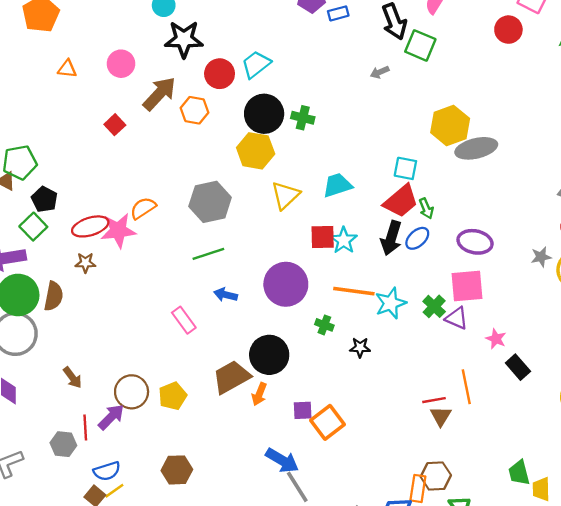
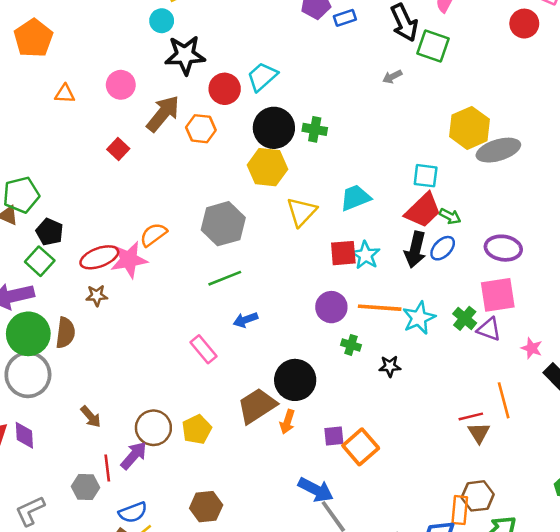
green arrow: (426, 208) -> (450, 216), turned -36
purple circle: (286, 284) -> (331, 307), moved, size x0.7
blue arrow: (226, 295) -> (245, 320), turned -30

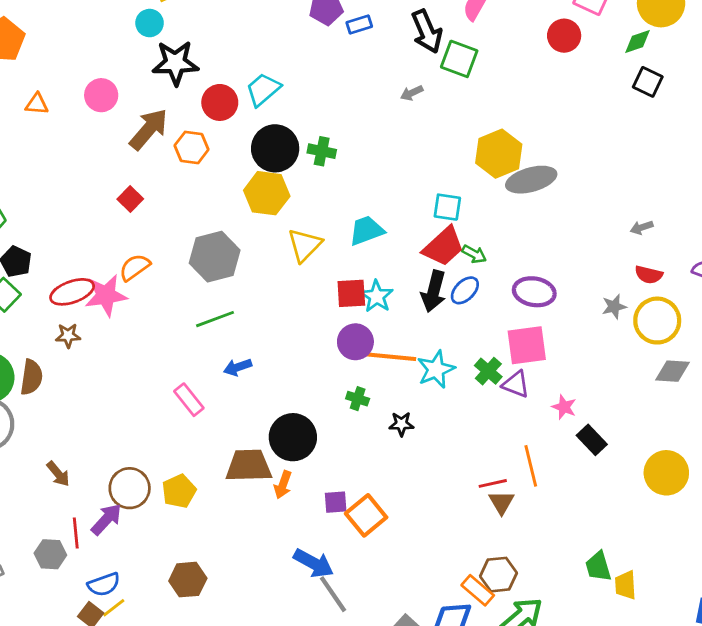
red square: (118, 149) -> (130, 199), moved
purple circle: (331, 307) -> (355, 342), moved
brown trapezoid: (257, 406) -> (249, 466), turned 30
orange rectangle: (460, 510) -> (478, 590), turned -56

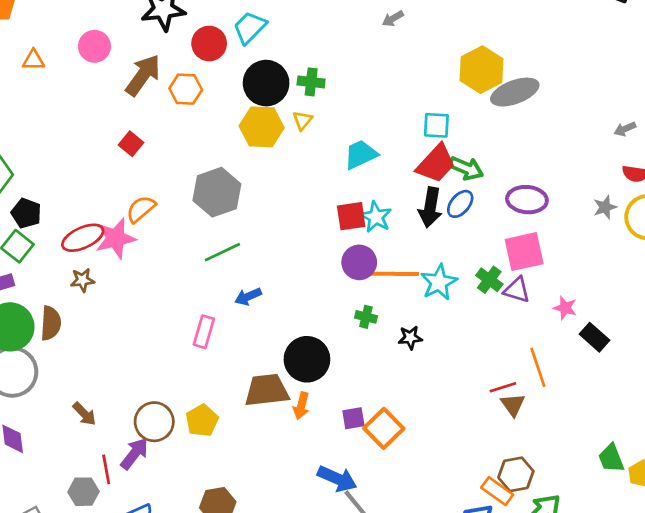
yellow triangle: (305, 245) -> (302, 120), moved, size x0.6
green arrow: (474, 254) -> (466, 168), size x1.4
pink rectangle: (189, 400) -> (204, 332), turned 60

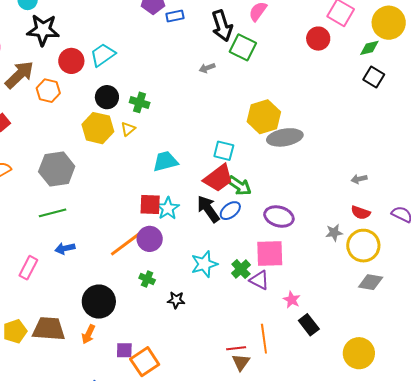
black circle: (266, 83) -> (107, 97), size x0.7
black arrow: (430, 207) -> (208, 209), turned 124
orange line: (395, 274) -> (125, 244), moved, turned -48
brown trapezoid: (267, 390) -> (49, 329), moved

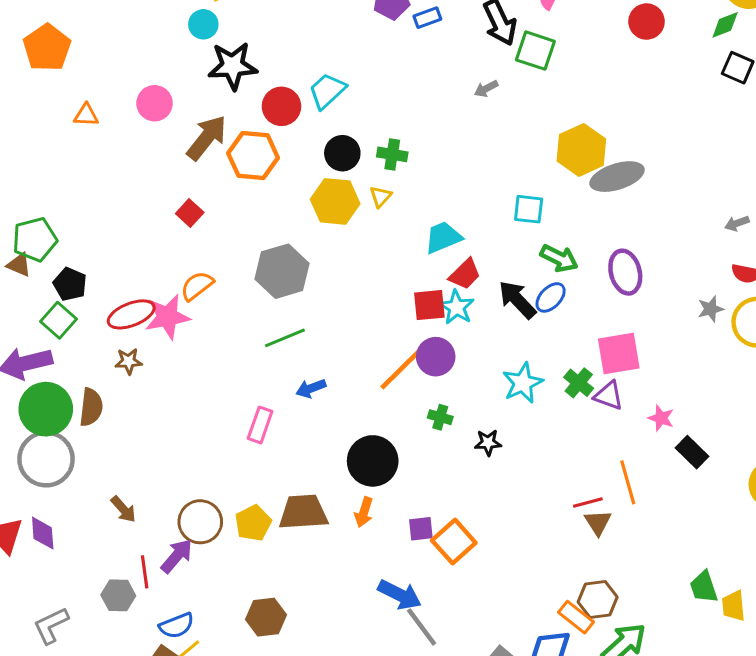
orange hexagon: (48, 91) -> (253, 156), size x1.4
red trapezoid: (218, 178) -> (465, 274), moved, size x0.7
purple ellipse: (279, 216) -> (625, 272), moved, turned 68

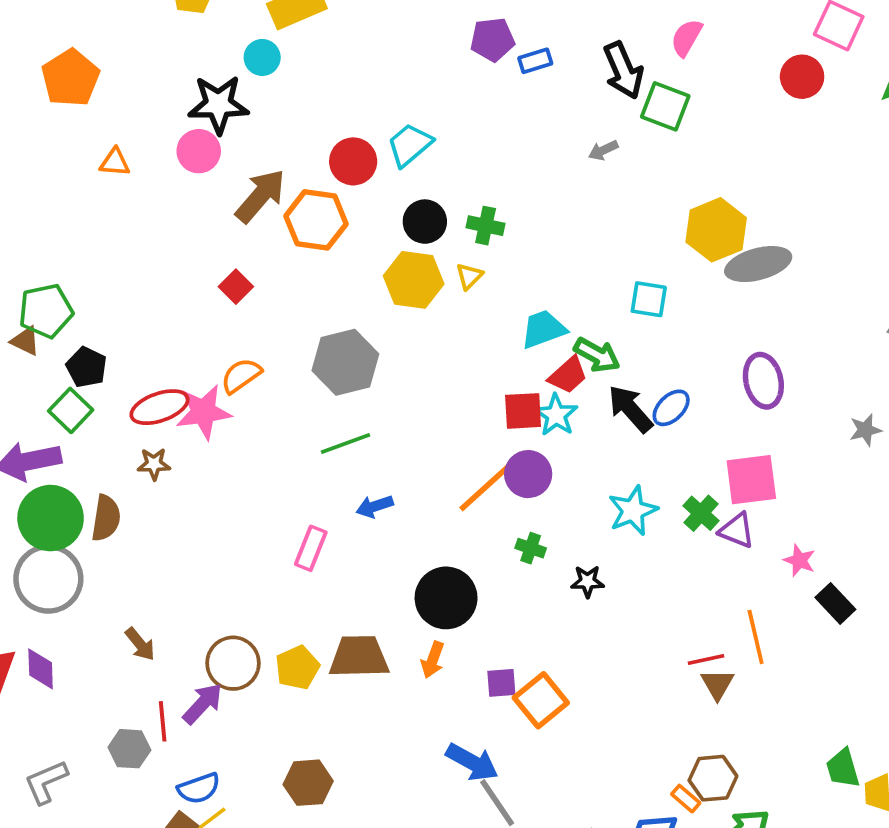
black star: (233, 66) -> (218, 104), moved
green arrow: (559, 258) -> (597, 355), moved
orange rectangle: (576, 617) -> (686, 799), size x0.7

